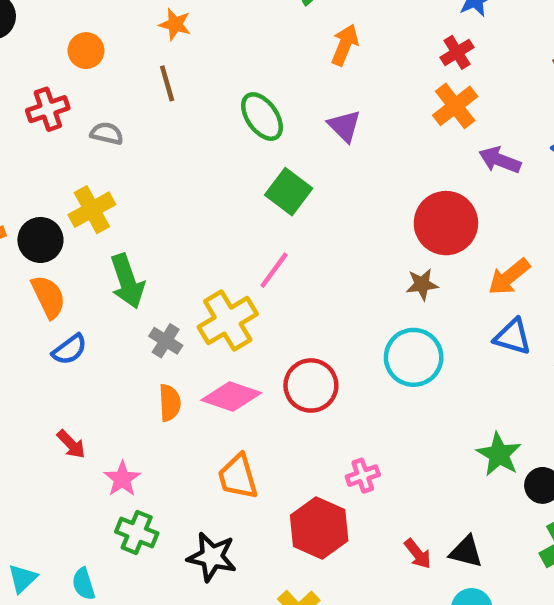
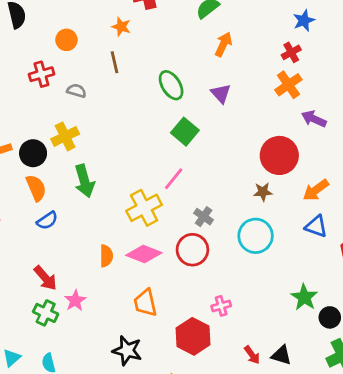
gray cross: (166, 341) -> (204, 217), moved
red arrow: (71, 444) -> (45, 278), size x1.4
green cross: (137, 532) -> (46, 313), moved

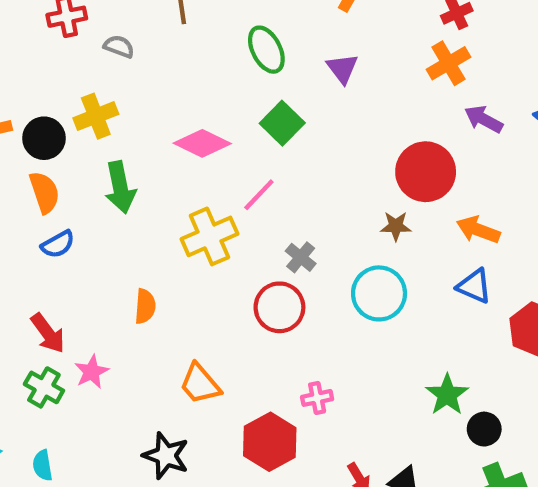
orange arrow: (316, 190) -> (478, 230), turned 52
pink diamond: (144, 254) -> (202, 143), moved
orange trapezoid: (145, 303) -> (200, 384), turned -32

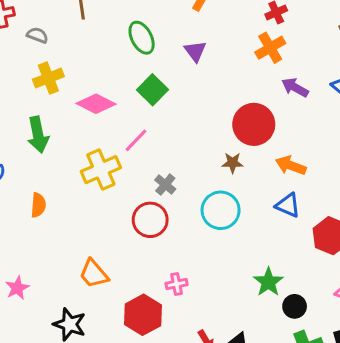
yellow cross: (96, 116) -> (48, 78), moved
orange semicircle: (145, 306) -> (38, 205), moved
pink star: (92, 372) -> (17, 288), moved

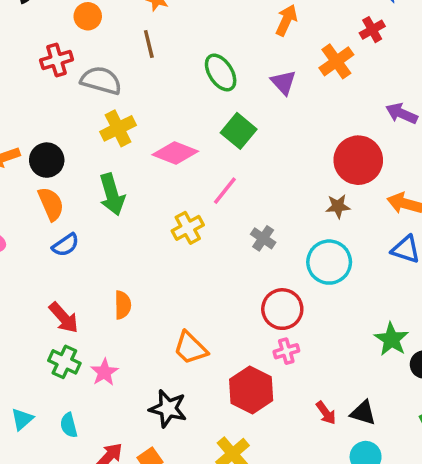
gray semicircle: (37, 35) -> (101, 80), size x1.6
orange cross: (270, 48) -> (336, 61), moved
yellow cross: (101, 170) -> (188, 228), size x0.7
orange semicircle: (38, 205) -> (123, 305), moved
red circle: (150, 220) -> (282, 309), moved

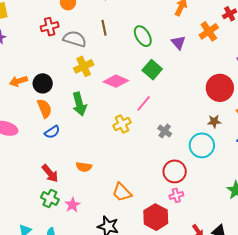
brown line: (149, 44) -> (104, 28), moved
brown star: (338, 206) -> (214, 121), moved
orange semicircle: (123, 305) -> (84, 167), turned 98

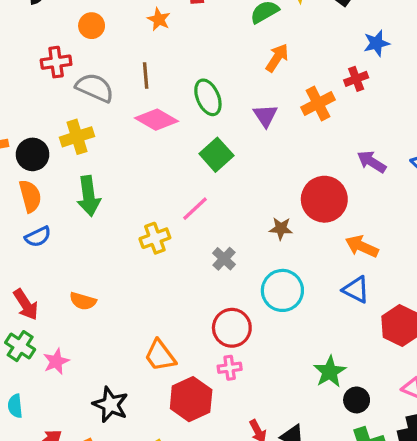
yellow cross: (84, 66) -> (77, 137), moved
pink diamond: (116, 81) -> (157, 120), moved
brown star: (214, 121) -> (281, 229), moved
orange trapezoid: (122, 192) -> (160, 356), moved

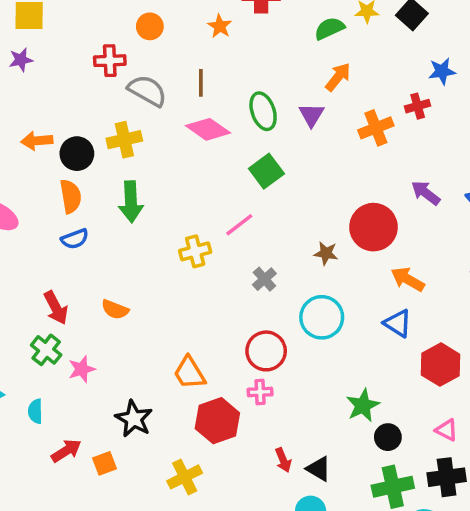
purple triangle: (265, 116) -> (311, 115), moved

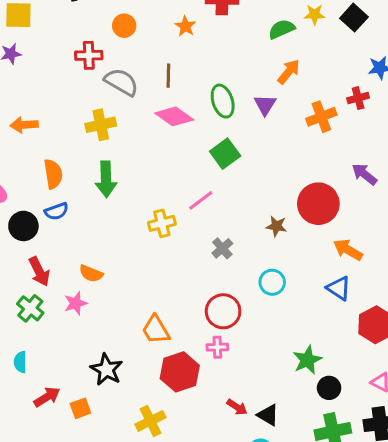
black circle: (77, 154) -> (23, 226), moved
cyan circle: (322, 317) -> (272, 282), size x0.7
pink star: (82, 369) -> (76, 303), moved
red arrow: (283, 460) -> (237, 407), turned -35

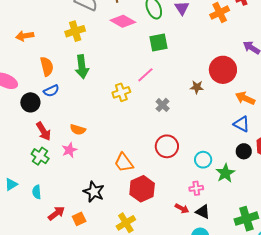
green square: (225, 154) -> (159, 43), turned 30
cyan circle: (272, 282) -> (203, 160), moved
pink cross: (217, 347) -> (196, 188), moved
black circle: (329, 388) -> (244, 151), moved

